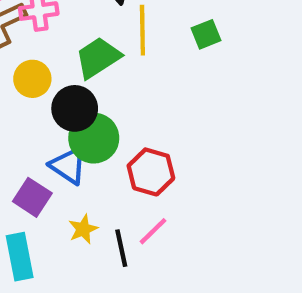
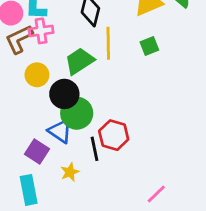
pink line: (153, 231) -> (156, 194), moved
black line: (121, 248) -> (95, 149), moved

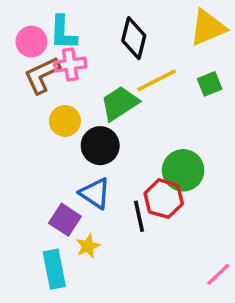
yellow line: (108, 43) -> (157, 80), turned 64
green circle: (77, 113) -> (183, 170), moved
yellow star: (70, 172) -> (88, 246), moved

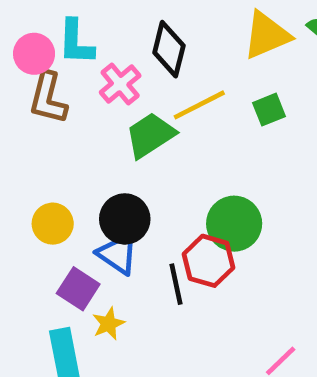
pink cross: (70, 64) -> (120, 84), moved, turned -32
brown L-shape: (42, 75) -> (48, 98), turned -51
yellow circle: (65, 121) -> (53, 224), moved
black circle: (100, 146) -> (125, 219), moved

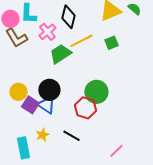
brown L-shape: (48, 98) -> (16, 38), turned -45
black line: (176, 284) -> (71, 136), moved, turned -48
purple square: (78, 289) -> (30, 105), moved

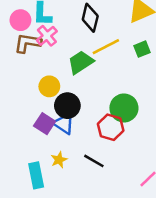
pink cross: (47, 32) -> (47, 36), moved
brown L-shape: (16, 38) -> (28, 43), turned 130
yellow circle: (18, 92) -> (49, 86), moved

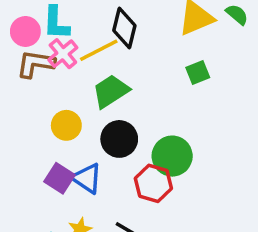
yellow line: (106, 47) -> (99, 50), moved
black circle: (67, 106) -> (119, 139), moved

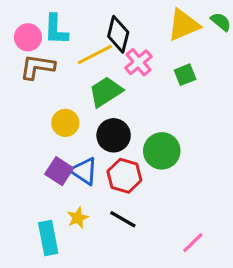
pink cross: (63, 54) -> (138, 62), moved
red hexagon: (153, 183) -> (124, 176), moved

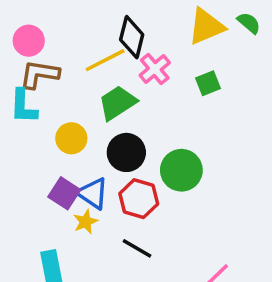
cyan L-shape: (56, 30) -> (23, 106), moved
yellow star: (78, 218) -> (86, 222), moved

